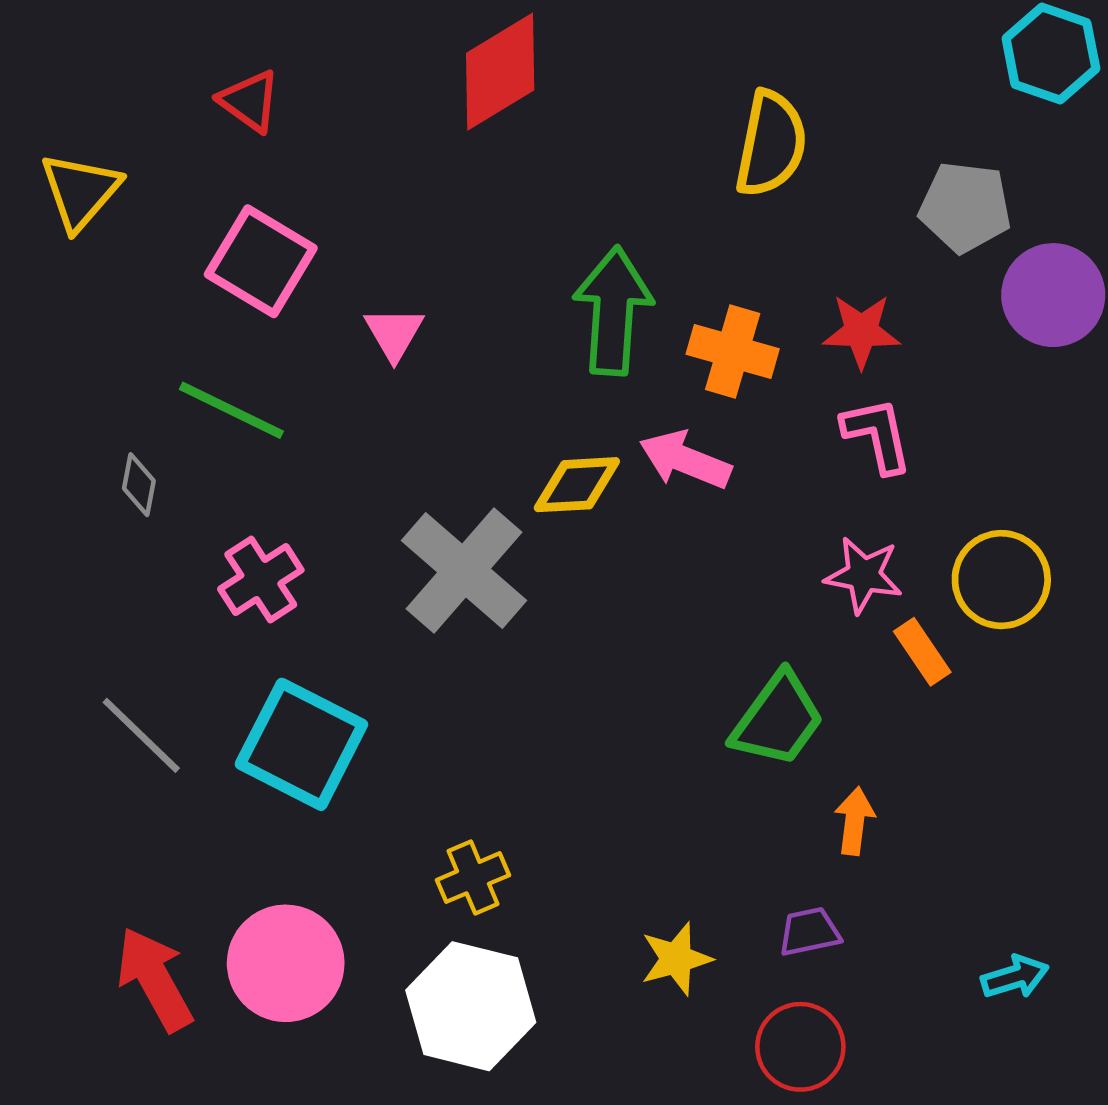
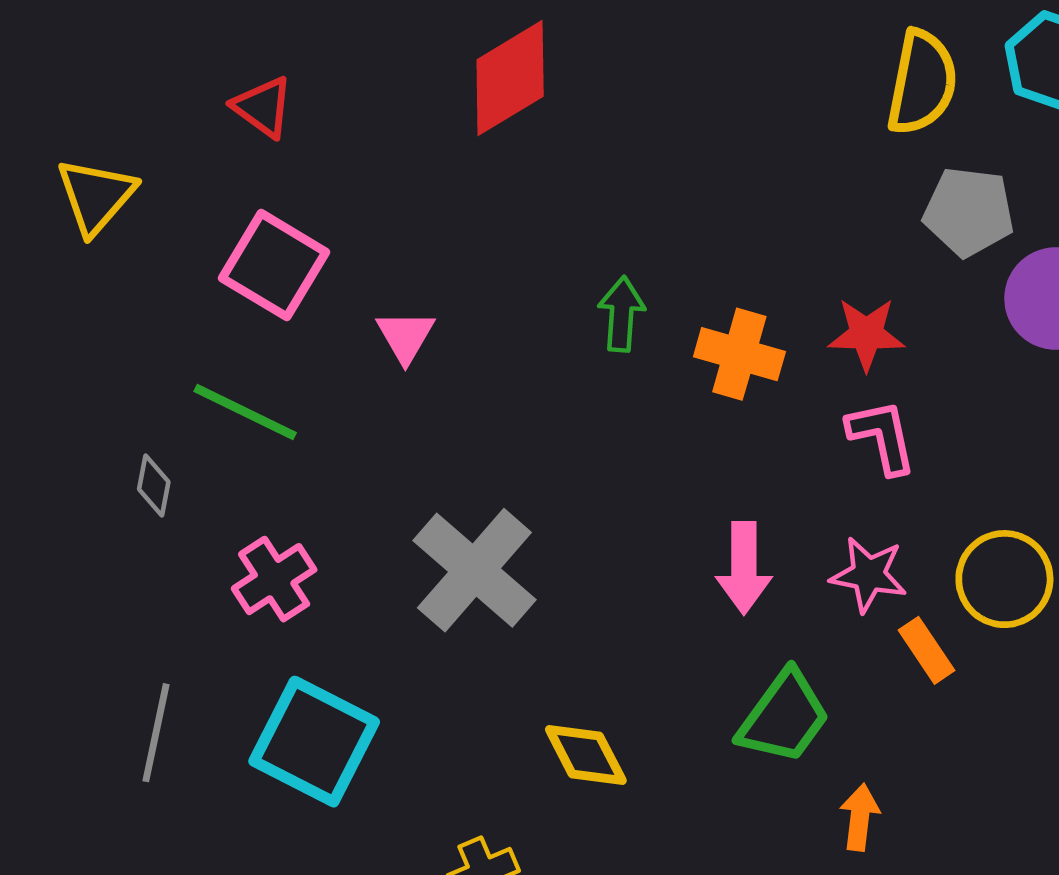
yellow semicircle: (771, 144) -> (922, 82), moved
green arrow: (613, 311) -> (621, 314), size x0.6
pink arrow: (685, 460) -> (744, 568), moved, turned -112
yellow diamond: (577, 485) -> (586, 755), moved, turned 66
gray line: (141, 735) -> (156, 733), turned 58

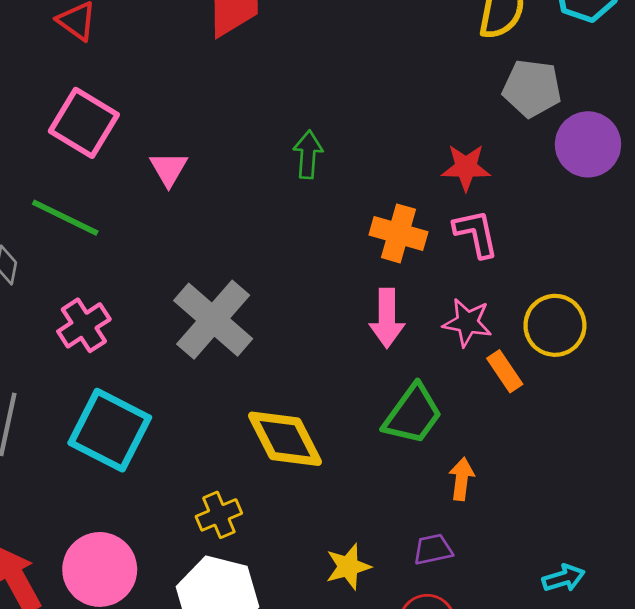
orange cross: (739, 354) -> (398, 233), moved
yellow diamond: (586, 755) -> (285, 439), size x1.4

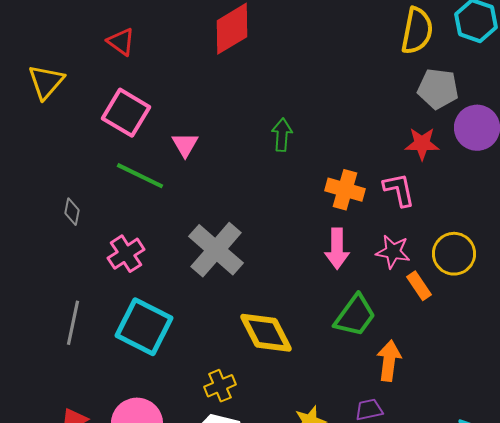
red star: (466, 167) -> (422, 144), moved
green line: (65, 218) -> (140, 176), moved
orange arrow: (462, 479) -> (389, 361), size x1.4

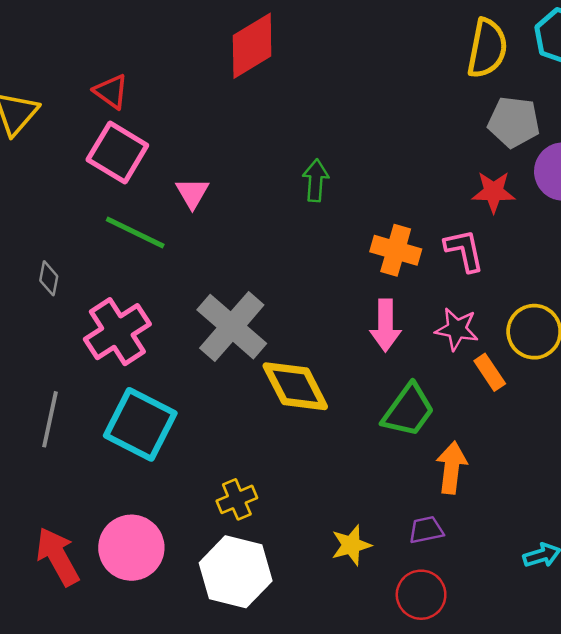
red triangle: (121, 42) -> (111, 91), moved
pink cross: (126, 254) -> (117, 332), size x1.4
yellow diamond: (266, 333) -> (295, 386), moved

